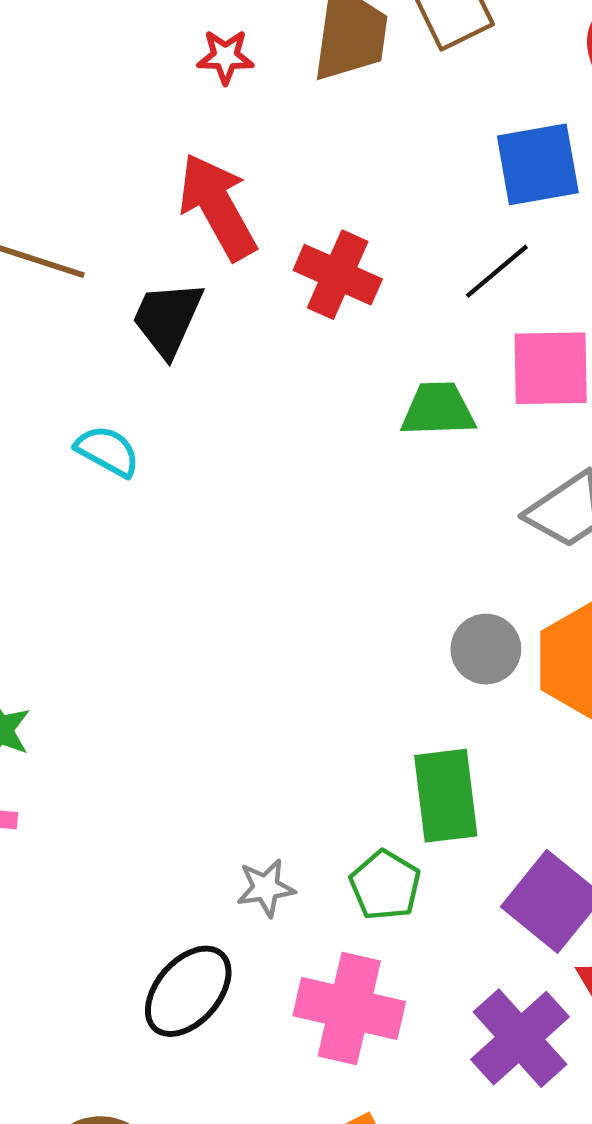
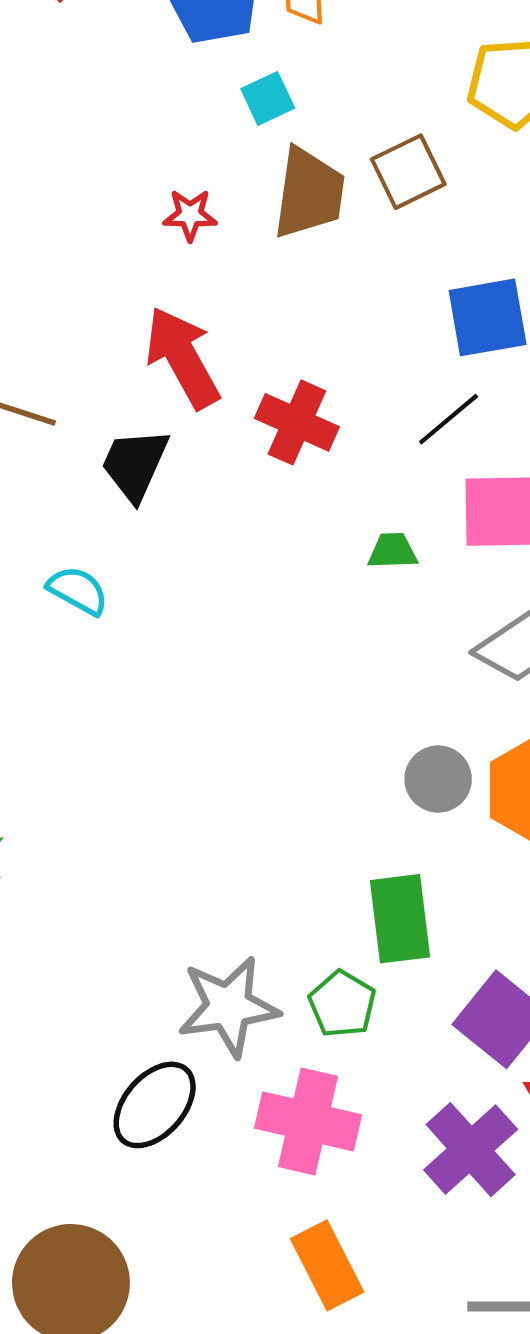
green trapezoid: (438, 409) -> (393, 551), size x0.7
gray star: (266, 888) -> (228, 1006), size x1.8

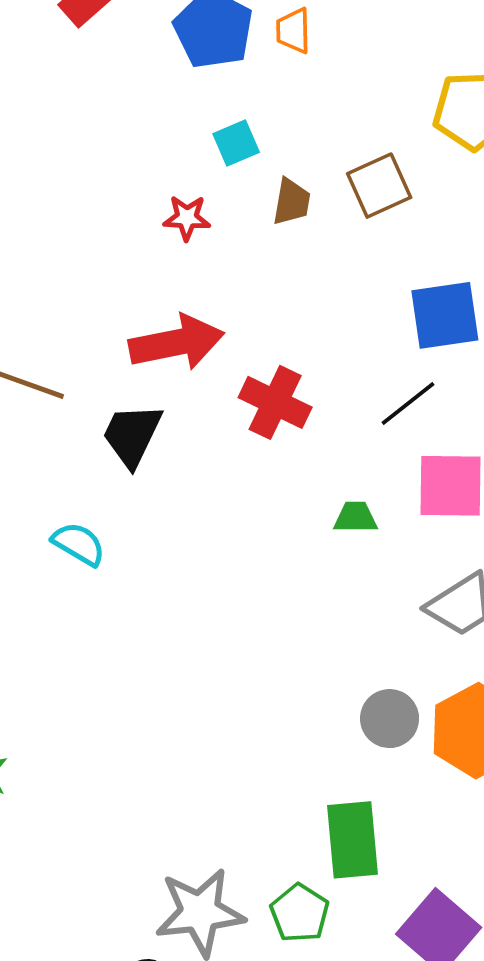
cyan square: (268, 98) -> (236, 143), moved
brown trapezoid: (309, 193) -> (292, 202), size x0.6
red arrow: (183, 358) -> (177, 343), turned 106

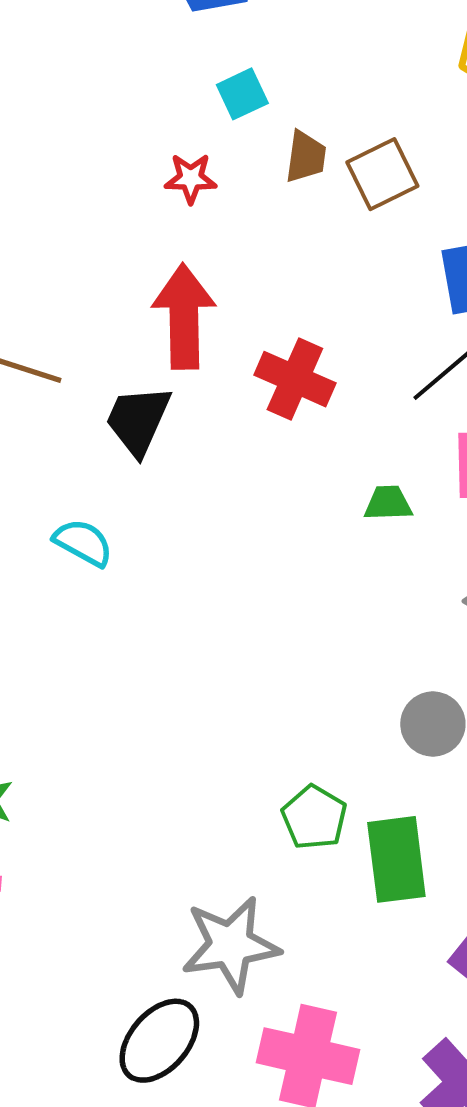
brown square: (379, 186) -> (382, 174), moved
red arrow: (177, 343) -> (184, 317), turned -78
green pentagon: (300, 913) -> (314, 817), moved

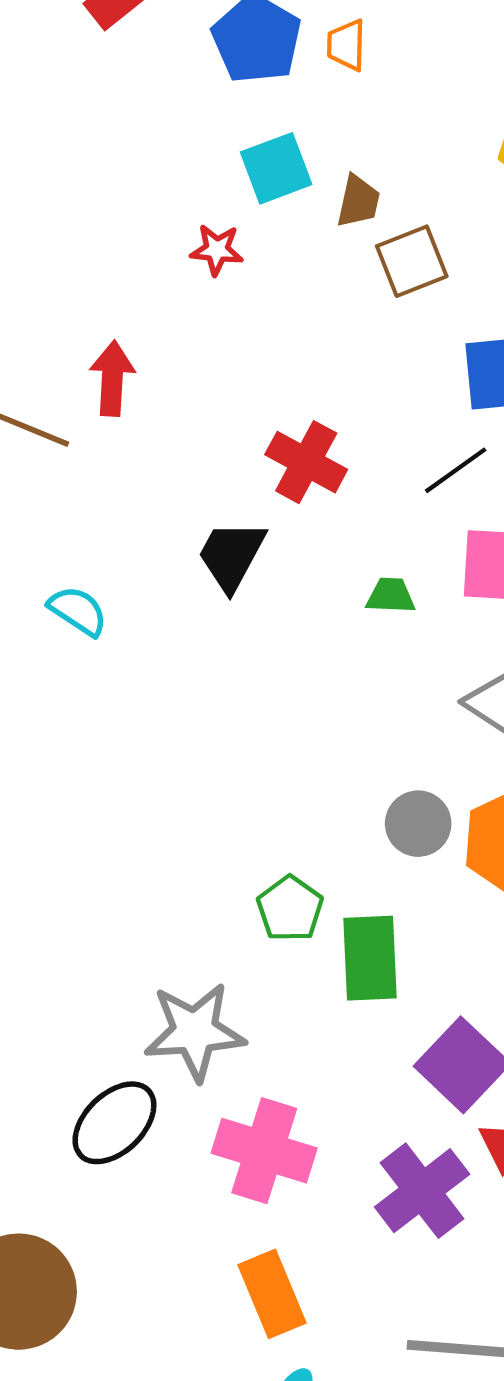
cyan square: (242, 94) -> (276, 168), size x1.4
brown trapezoid: (306, 157) -> (358, 201), moved
red arrow: (184, 317) -> (112, 378), moved, size x0.7
black trapezoid: (138, 420) -> (231, 555), moved

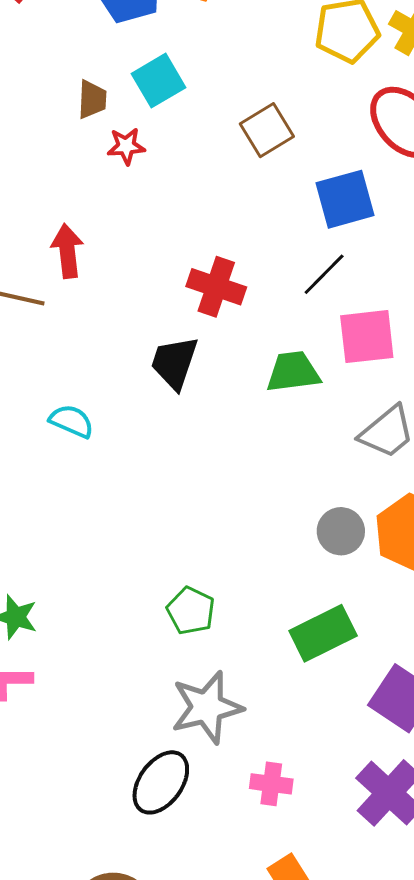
brown trapezoid: (358, 201) -> (92, 99), moved
green trapezoid: (391, 596) -> (293, 372), size x1.5
green pentagon: (290, 909) -> (191, 611), moved
green rectangle: (370, 958) -> (323, 633), turned 76
pink cross: (264, 1151) -> (271, 784), size x0.6

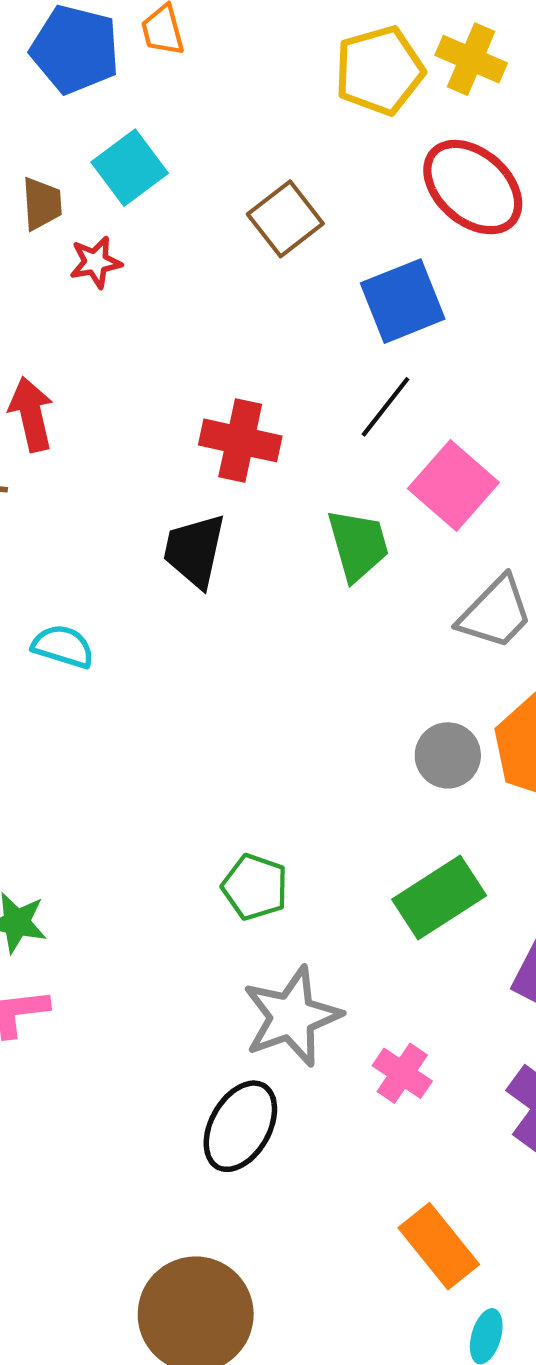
pink square: (367, 337) -> (453, 486), turned -36
green trapezoid: (293, 372) -> (358, 545), turned 88
pink cross: (271, 784) -> (402, 1073), moved, turned 33

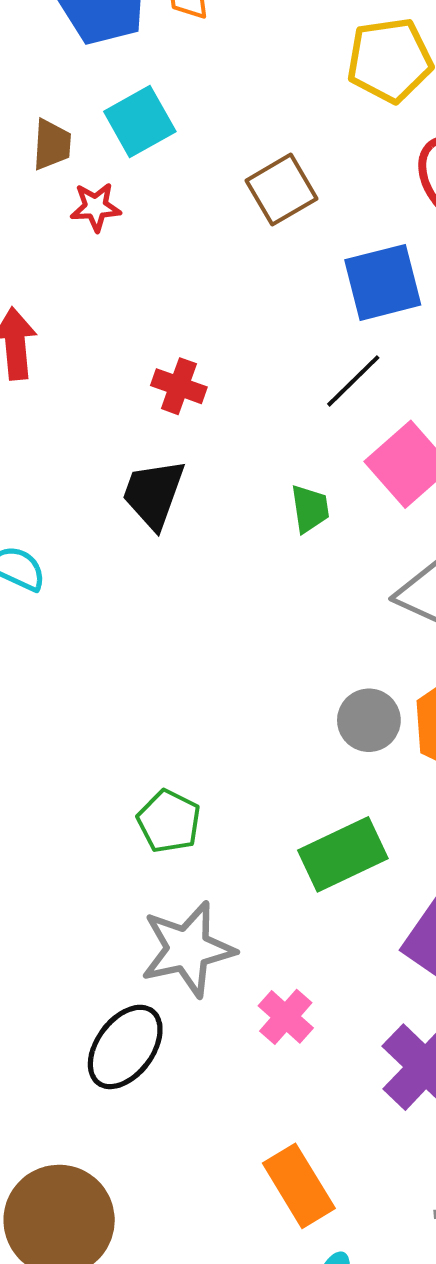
red cross: (240, 440) -> (179, 386), moved, size x0.7
green trapezoid: (358, 545) -> (310, 509), size x0.7

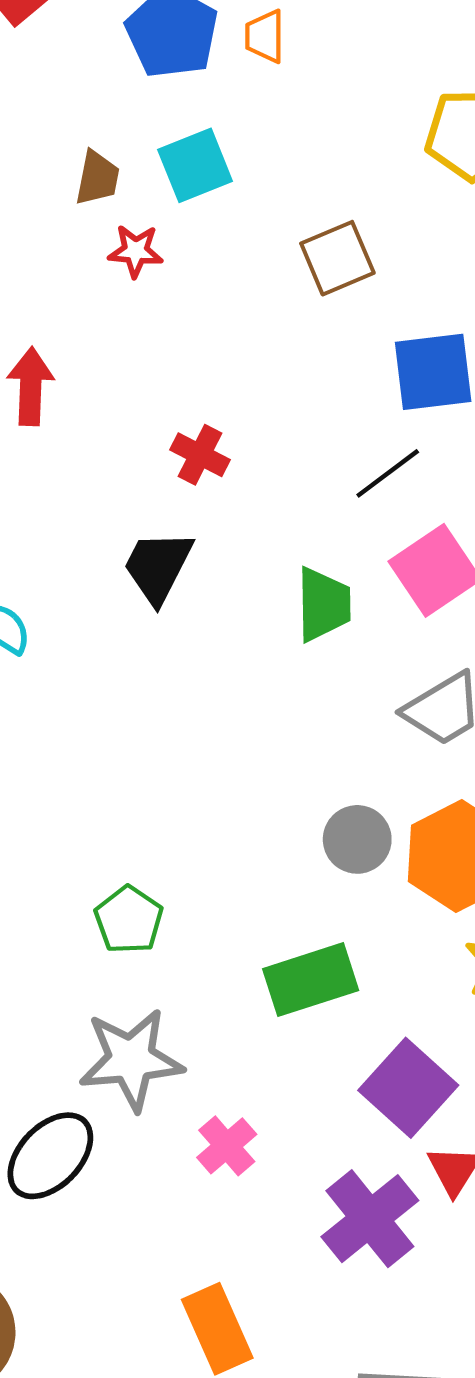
green trapezoid: (310, 509) -> (323, 604), size x1.4

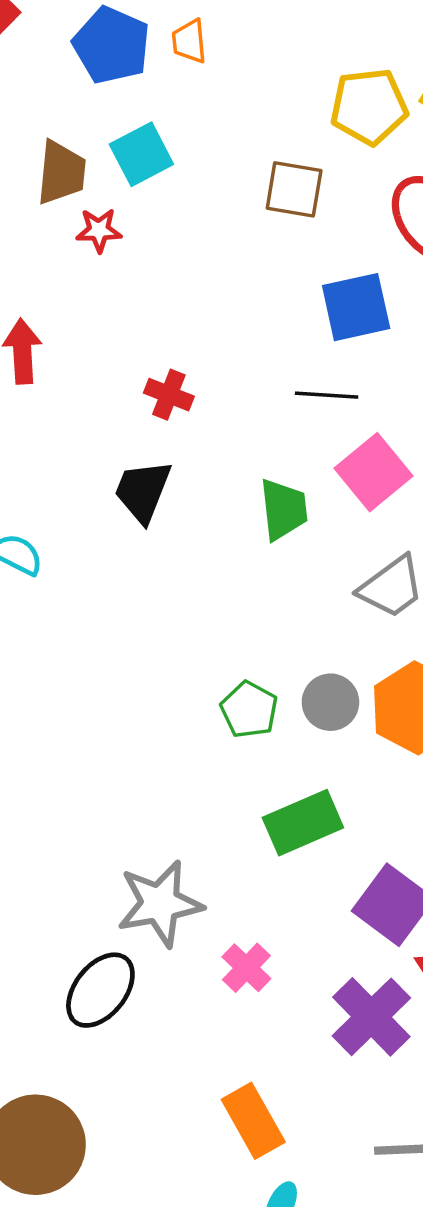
brown trapezoid: (97, 178) -> (61, 173), size x1.4
brown square: (337, 258) -> (294, 189), moved, turned 38
black line: (388, 473) -> (327, 395), turned 46
green pentagon: (129, 920) -> (249, 710), moved

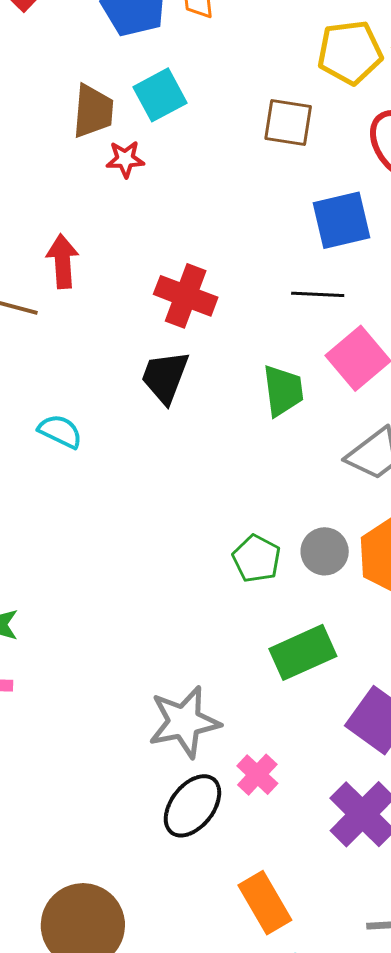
red cross: (169, 395) -> (186, 296), size x1.5
black ellipse: (100, 990) -> (192, 806), moved

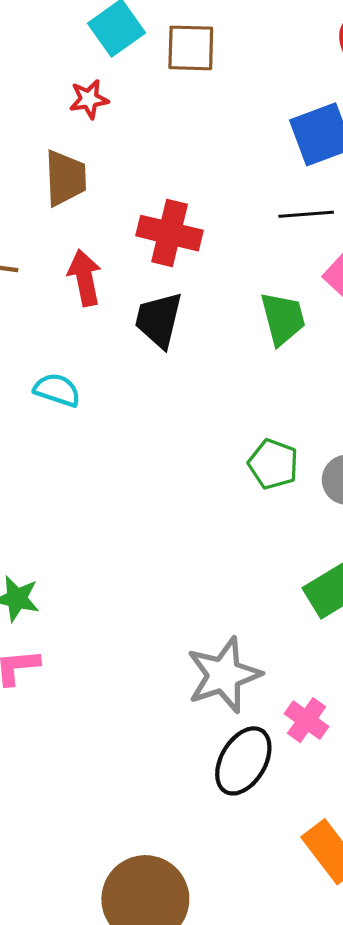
brown trapezoid: (93, 111) -> (65, 178), moved
brown square: (288, 123) -> (191, 48), moved
red arrow: (63, 261) -> (85, 278), moved
green pentagon: (257, 559) -> (273, 464), moved

